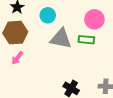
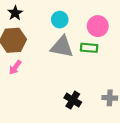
cyan circle: (48, 15) -> (60, 20), moved

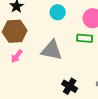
gray triangle: (62, 47) -> (52, 50), moved

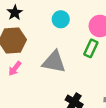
green rectangle: (85, 38) -> (91, 48), turned -70

